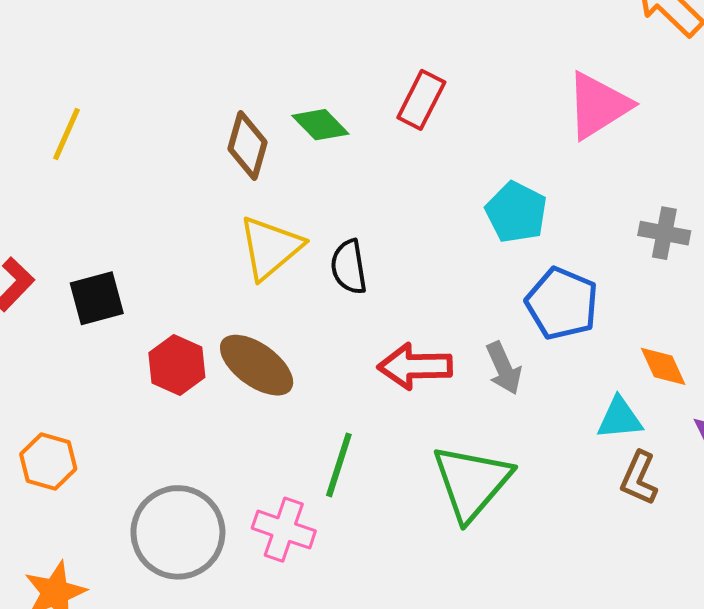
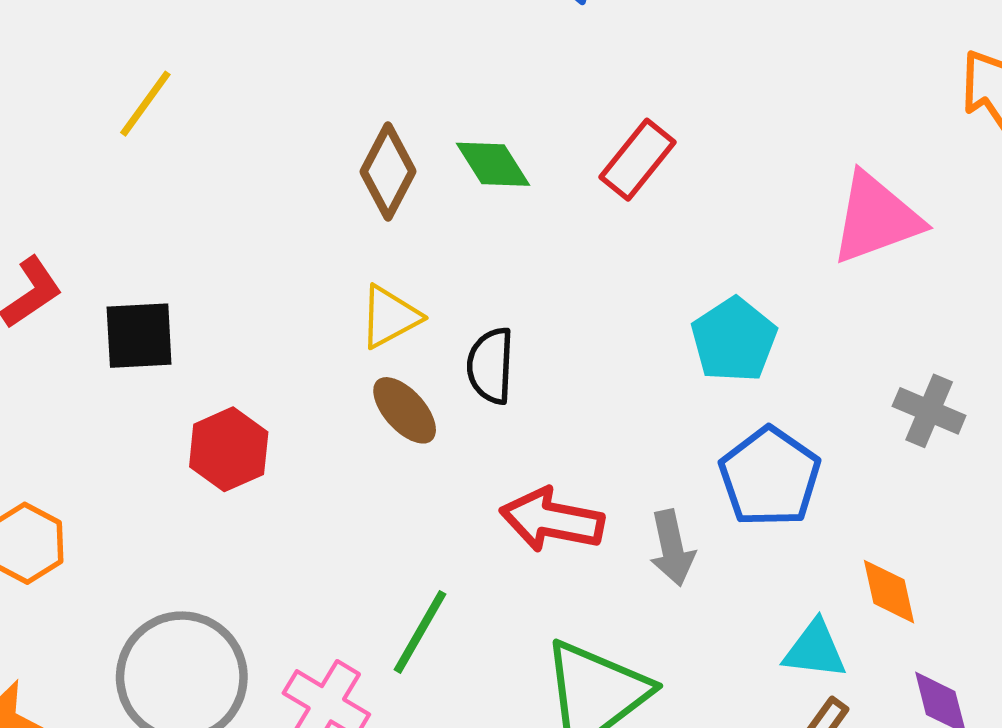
yellow triangle: (270, 248) -> (390, 317), size x0.7
brown ellipse: (257, 365) -> (405, 410), moved, size x0.7

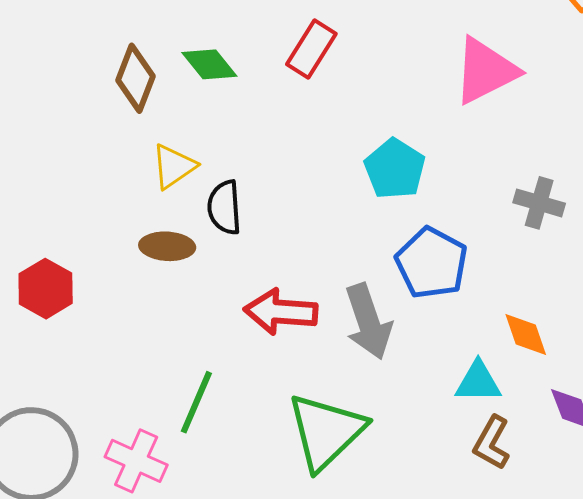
yellow triangle: (390, 317) -> (174, 167), moved
brown ellipse: (405, 410) -> (167, 246), turned -38
gray arrow: (672, 548) -> (368, 322), size x1.4

